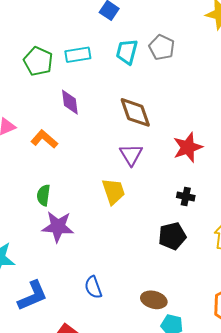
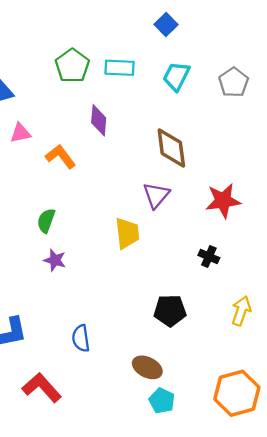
gray pentagon: (162, 47) -> (234, 82), moved
purple star: (58, 227) -> (55, 260), size x0.6
black pentagon: (172, 236) -> (170, 311), moved

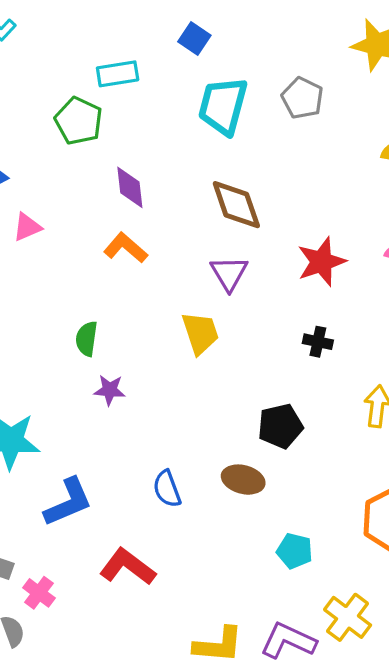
cyan rectangle: (119, 68) -> (118, 74), moved
cyan trapezoid: (176, 76) -> (223, 106), size x1.4
orange L-shape: (60, 157) -> (126, 248), moved
brown ellipse: (147, 367) -> (243, 480), moved

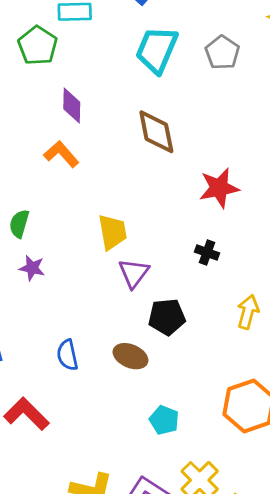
purple triangle: (229, 273) -> (134, 273), moved

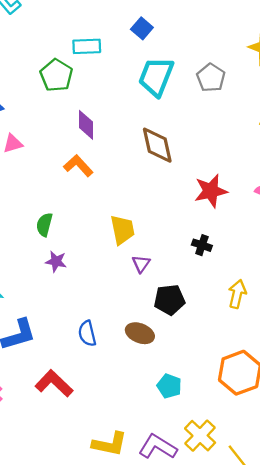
purple triangle: (134, 273) -> (141, 264), size x0.7

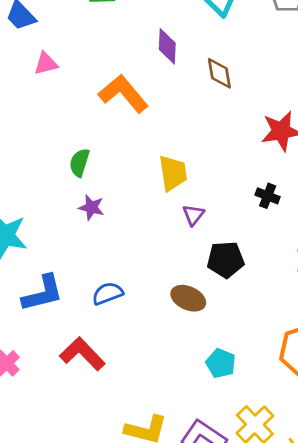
purple diamond: (86, 125) -> (167, 46), moved
brown diamond: (157, 145) -> (219, 73), size x0.7
orange L-shape: (78, 166) -> (123, 94), size x1.4
blue semicircle: (87, 333) -> (108, 293), moved, turned 80

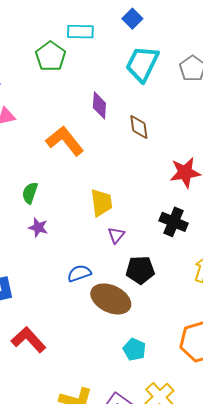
black cross: (268, 196) -> (174, 222), size x1.5
blue semicircle: (108, 293) -> (79, 273), moved
brown ellipse: (188, 298) -> (111, 299), size x1.5

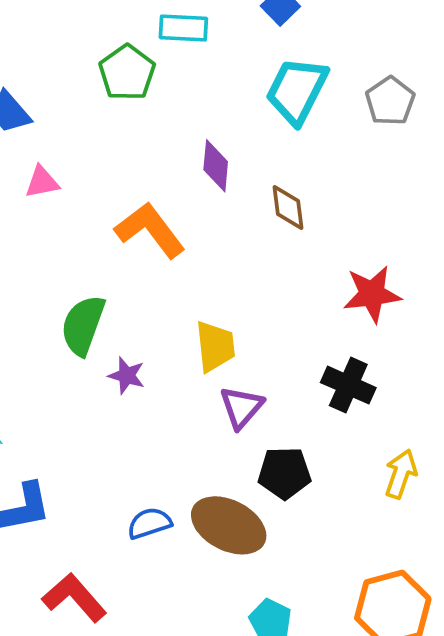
green semicircle: (30, 193) -> (83, 325), size x1.5
purple star: (38, 228) -> (127, 376), moved
purple triangle: (116, 235) -> (242, 407), size x1.4
blue semicircle: (79, 273) -> (149, 523), moved

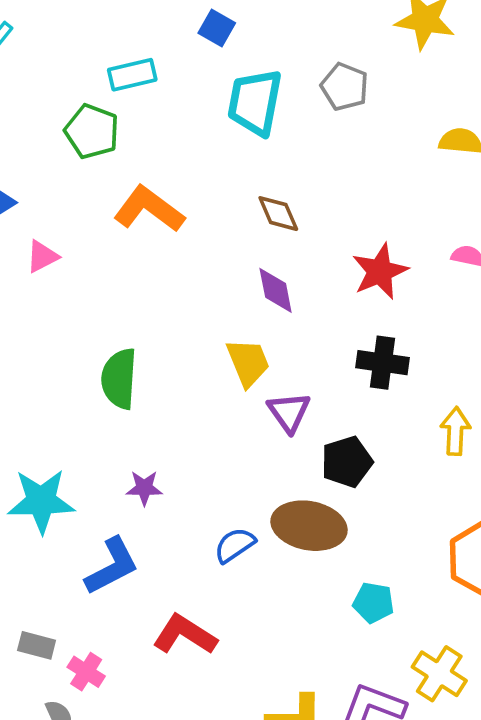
purple diamond: (216, 166) -> (276, 290), moved
orange L-shape: (150, 230) -> (149, 209), moved
purple star: (127, 376) -> (144, 488), moved

